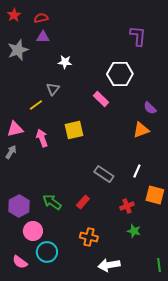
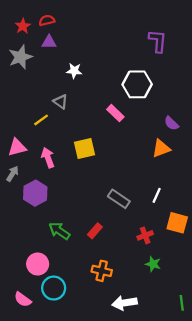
red star: (14, 15) -> (23, 26), moved
gray triangle: (53, 89) -> (60, 102), turned -32
purple hexagon: (19, 206) -> (35, 193), moved

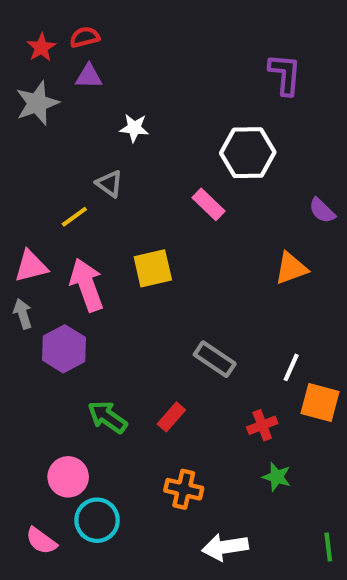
purple semicircle: (171, 123) -> (322, 211), moved
pink arrow: (48, 158) -> (87, 285), size x1.4
gray arrow: (12, 174) -> (23, 314), turned -49
white line: (157, 195) -> (291, 367), moved

